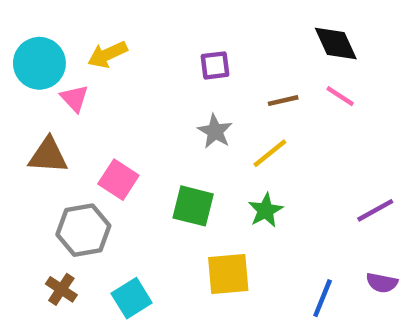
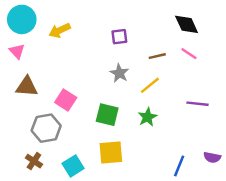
cyan circle: (39, 63) -> (22, 19), moved
pink triangle: (75, 98) -> (17, 51), moved
purple line: (375, 210) -> (198, 104), moved, turned 35
yellow square: (228, 274) -> (111, 152), moved

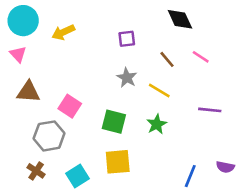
black diamond: (187, 24) -> (180, 19), moved
brown line: (157, 56) -> (167, 59), turned 63
yellow line: (150, 85) -> (159, 91), turned 70

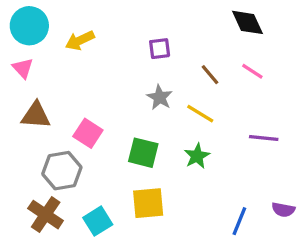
black diamond: (180, 19) -> (247, 22), moved
brown cross: (36, 171) -> (46, 215), size x1.5

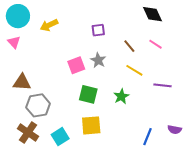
yellow line: (200, 114) -> (134, 70), moved
brown triangle: (36, 115) -> (22, 82), moved
pink square: (88, 133) -> (76, 65), moved, turned 36

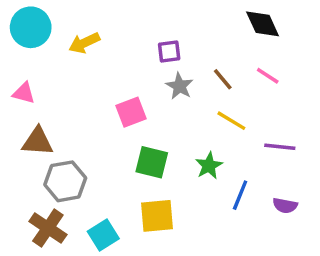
pink triangle: (14, 42) -> (24, 93), moved, turned -32
gray star: (98, 60) -> (179, 86), moved
purple semicircle: (175, 130) -> (285, 206), moved
blue line: (147, 137) -> (240, 195), moved

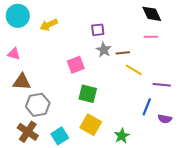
pink line: (268, 76) -> (151, 37), moved, turned -32
brown line: (223, 79) -> (123, 53), moved, turned -56
green star: (209, 166) -> (122, 136), moved
blue line: (240, 195) -> (147, 107), moved
yellow square: (157, 216) -> (91, 125), turned 35

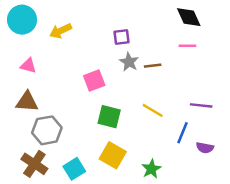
pink triangle: (14, 54) -> (28, 66), moved
yellow line: (134, 70) -> (153, 110), moved

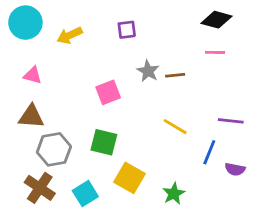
black diamond: (189, 17) -> (216, 20), turned -50
purple square: (122, 37) -> (127, 30), moved
green square: (109, 117) -> (104, 142), moved

